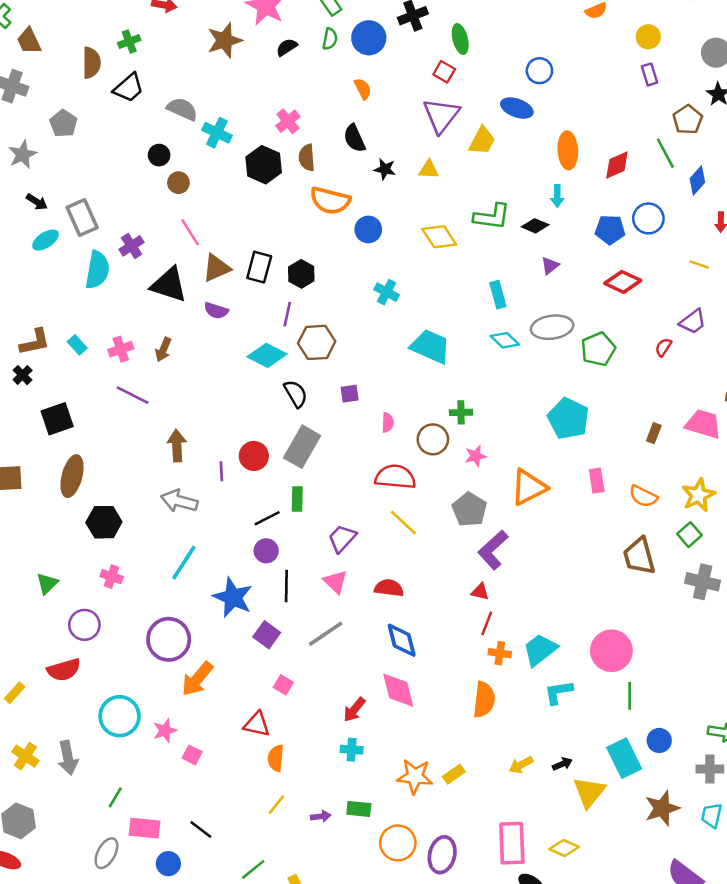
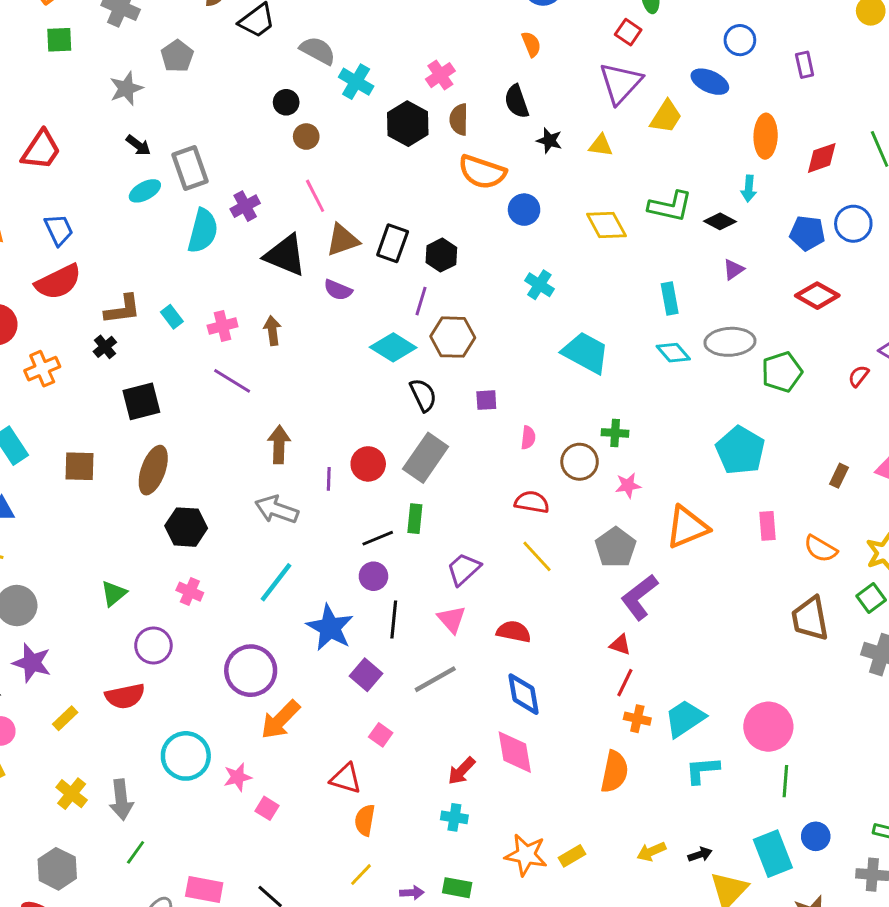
purple rectangle: (649, 74) -> (805, 65), moved
brown arrow: (163, 350) -> (272, 331), turned 145
red semicircle: (395, 477) -> (532, 502), size x0.7
green line: (115, 797) -> (136, 852), moved

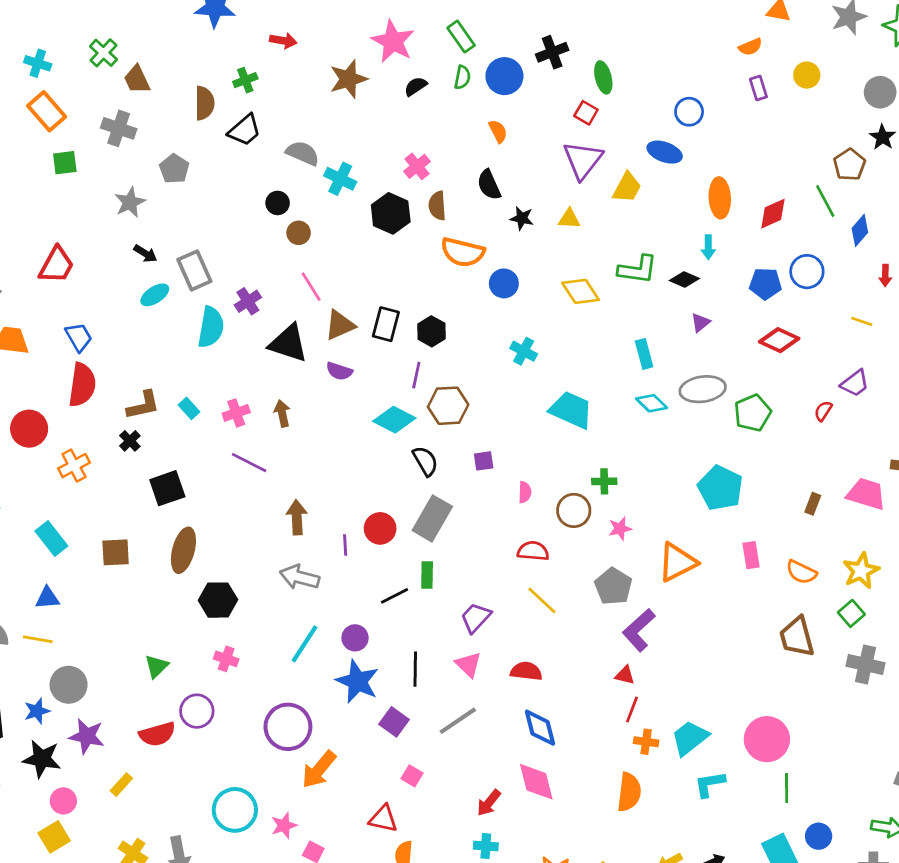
purple rectangle: (805, 65) -> (758, 88), moved
red semicircle: (58, 282) -> (82, 385), turned -51
purple circle: (373, 576) -> (355, 638), moved
red semicircle: (125, 696) -> (157, 734), moved

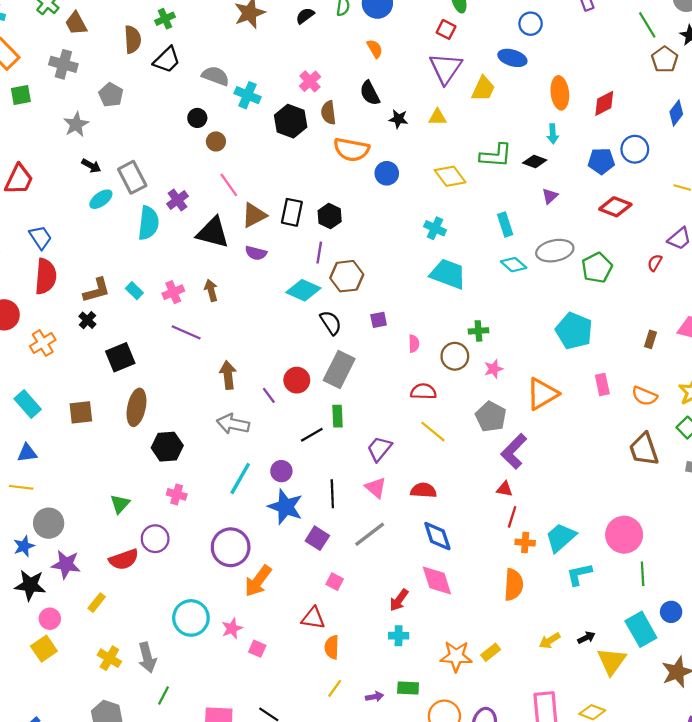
green line: (825, 201) -> (647, 25), moved
cyan cross: (524, 351) -> (435, 228), moved
purple line: (345, 545) -> (269, 395), turned -30

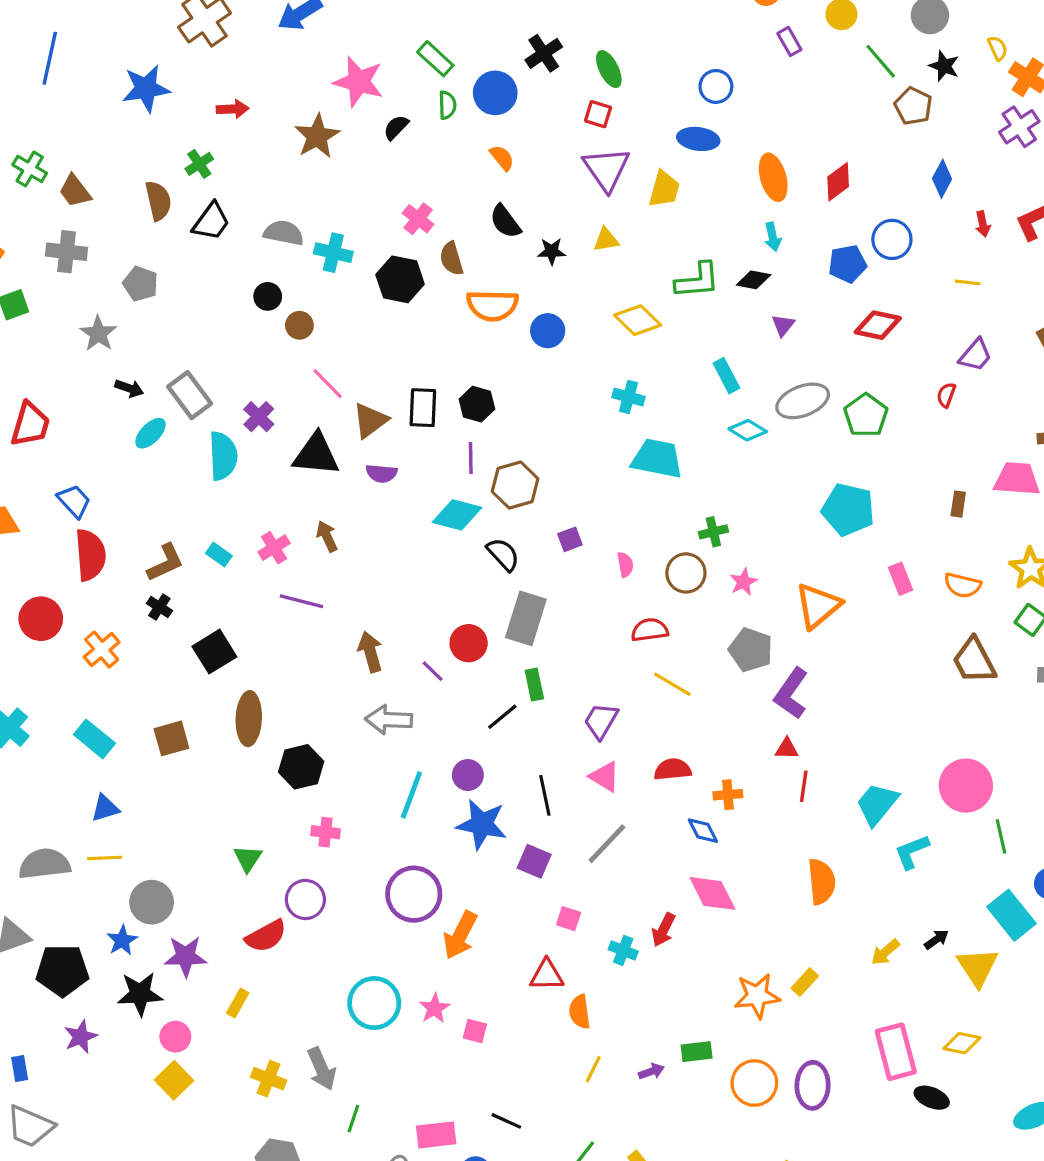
blue diamond: (437, 536) -> (703, 831), size x0.7
orange cross: (525, 543) -> (728, 795), moved
cyan cross: (399, 636) -> (623, 950), moved, turned 30

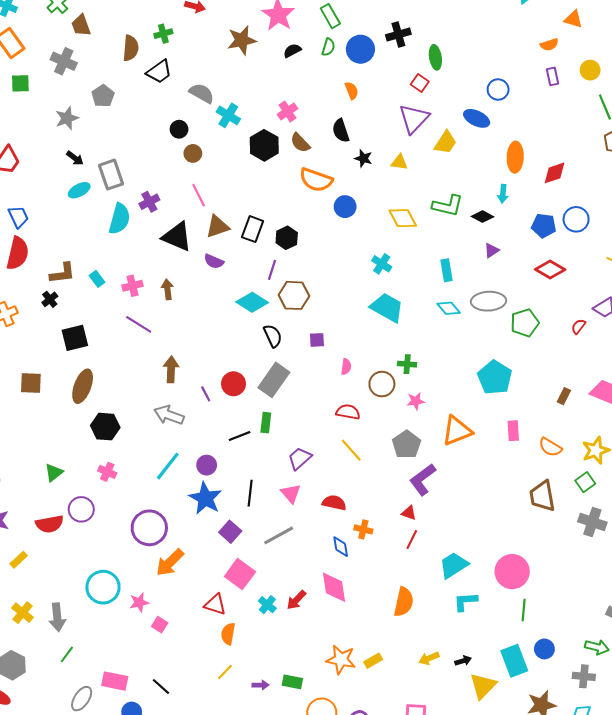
brown semicircle: (451, 259) -> (300, 143), turned -45
pink square: (569, 919) -> (240, 574), size x1.8

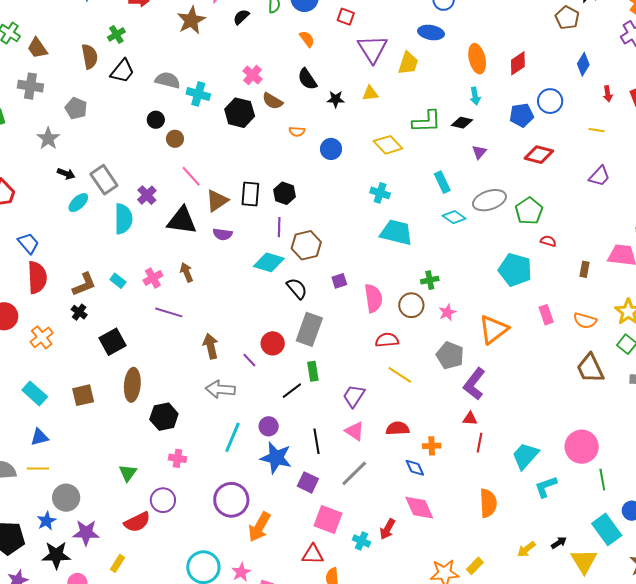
red square: (420, 83) -> (346, 17), moved
orange semicircle: (316, 180) -> (297, 132), size x0.5
red semicircle: (578, 326) -> (548, 241), moved, turned 84
pink semicircle: (346, 367) -> (373, 298), size x1.8

